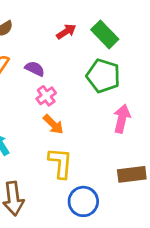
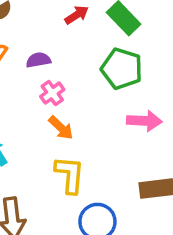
purple semicircle: (35, 69) -> (38, 60), turned -36
pink arrow: (122, 119) -> (144, 121), turned 80

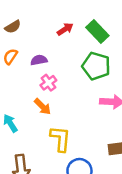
orange arrow: (61, 128) -> (43, 107), moved

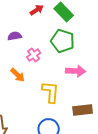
pink cross: (48, 83) -> (34, 55), moved
yellow L-shape: (60, 139) -> (51, 92), moved

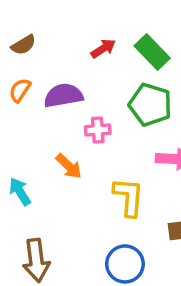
purple semicircle: (15, 36) -> (63, 96), size x1.5
pink cross: (34, 55) -> (98, 130), turned 32

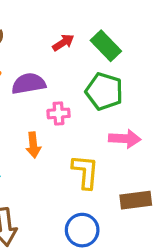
orange arrow: (69, 166) -> (33, 145), turned 40

